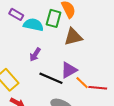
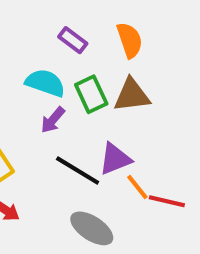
purple rectangle: (16, 14) -> (73, 40), moved
green rectangle: (54, 18) -> (91, 94), moved, turned -48
cyan semicircle: (33, 25) -> (45, 83), moved

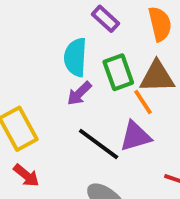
cyan semicircle: (45, 83) -> (75, 57), turned -111
orange line: (137, 187) -> (143, 102), moved

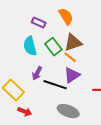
purple arrow: (79, 93) -> (37, 73), moved

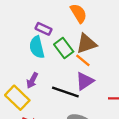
purple rectangle: (39, 22) -> (44, 29), moved
purple arrow: (37, 73) -> (32, 80), moved

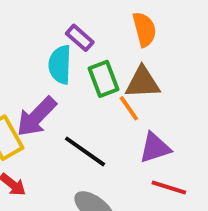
purple arrow: (32, 80) -> (37, 117), size x1.6
purple triangle: (85, 81) -> (155, 148), moved

